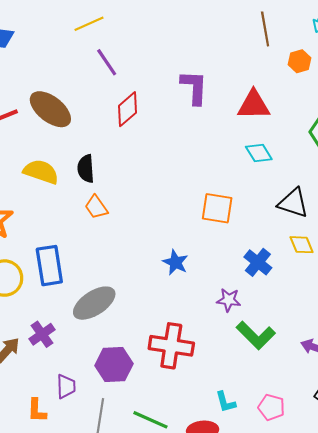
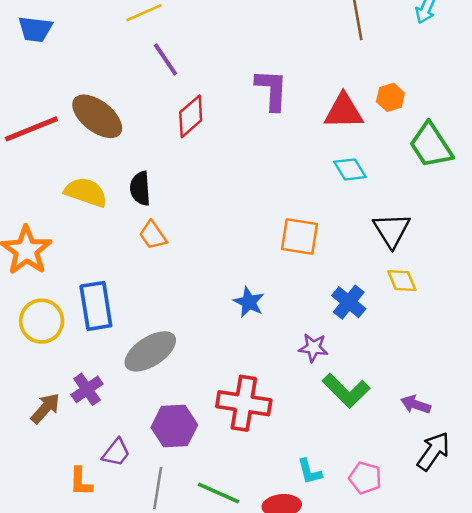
orange hexagon: (299, 61) -> (390, 97), moved
black triangle: (293, 203) -> (392, 230), turned 40
purple trapezoid: (66, 386) -> (116, 453), turned 40

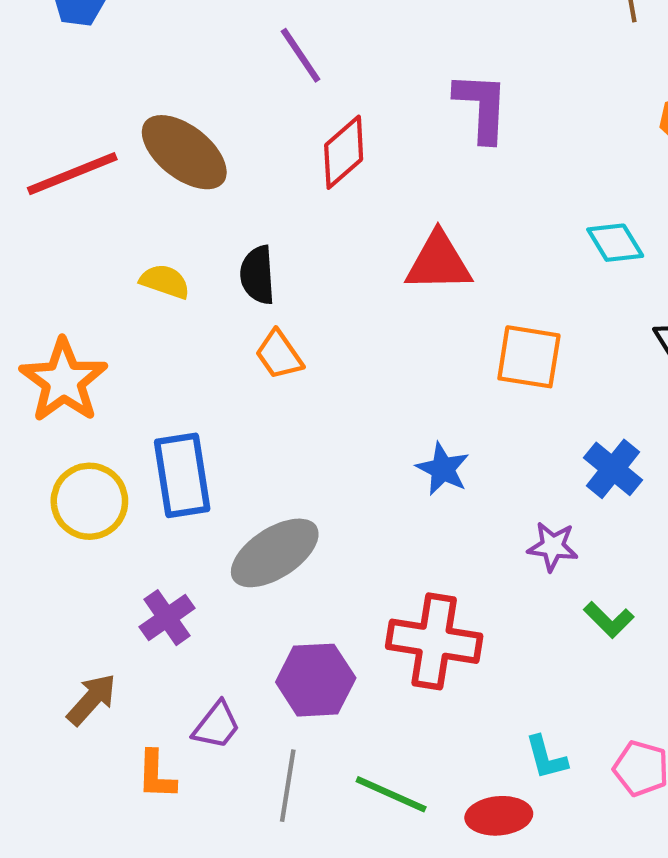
red triangle: (344, 111) -> (438, 262), moved
yellow semicircle: (86, 192) -> (165, 281), size x0.7
green L-shape: (346, 391) -> (609, 620), size x0.6
brown arrow: (45, 408) -> (92, 699), moved

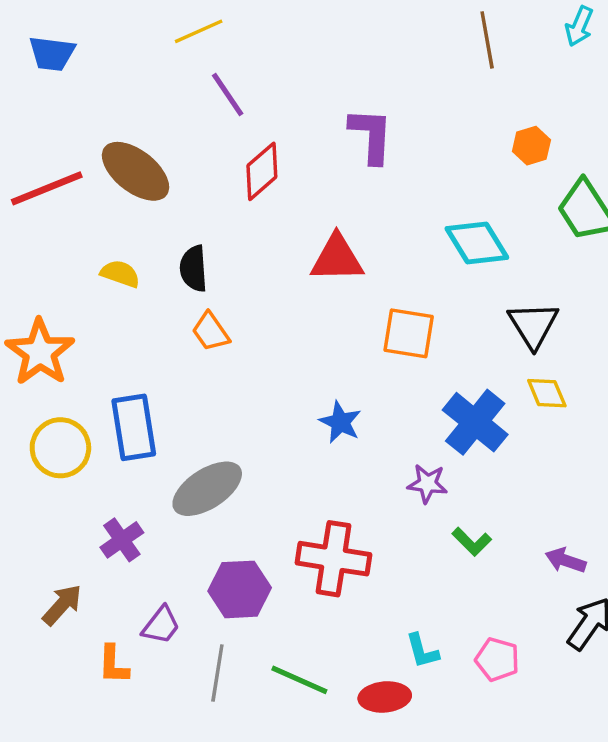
cyan diamond: (615, 243) -> (477, 243), size x1.4
blue cross: (613, 469) -> (475, 422), size x1.4

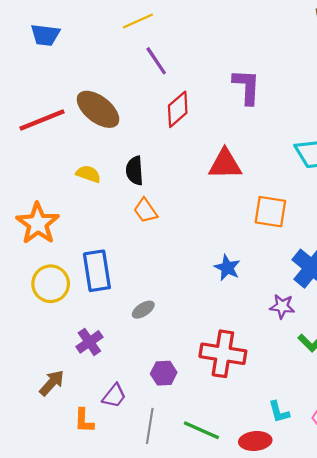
gray ellipse: (207, 489) -> (143, 310), size x0.5
purple hexagon: (240, 589) -> (164, 373), size x0.7

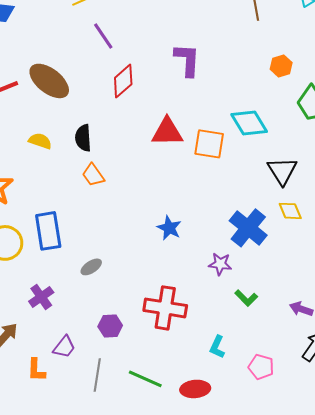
orange square: (270, 212) -> (209, 144), moved
cyan L-shape: (279, 412) -> (217, 347), moved, turned 40

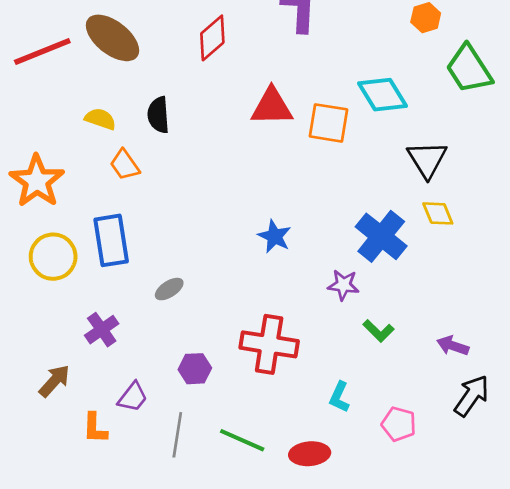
orange trapezoid: (93, 175) -> (125, 165), moved

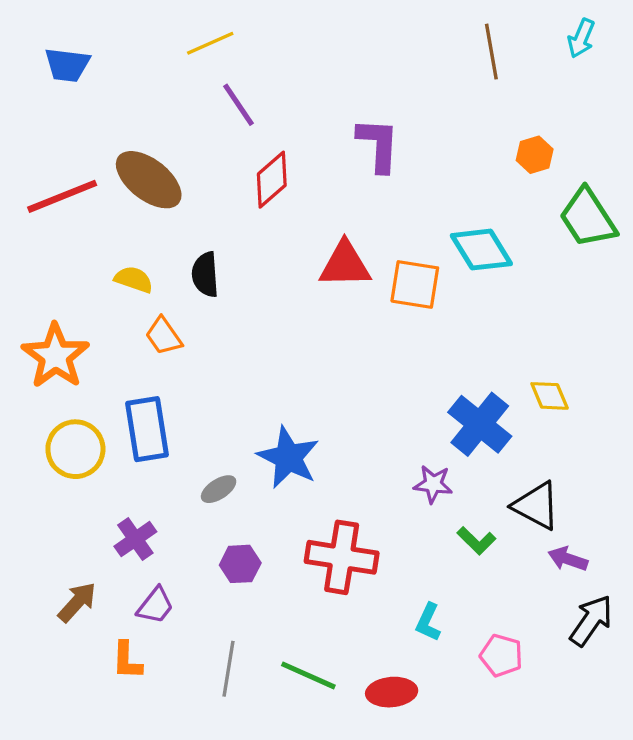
black triangle: (427, 159) -> (536, 506), moved, turned -30
blue star: (274, 236) -> (288, 457), moved, size x1.5
purple hexagon: (195, 369) -> (240, 564), moved
purple trapezoid: (133, 397) -> (155, 606), moved

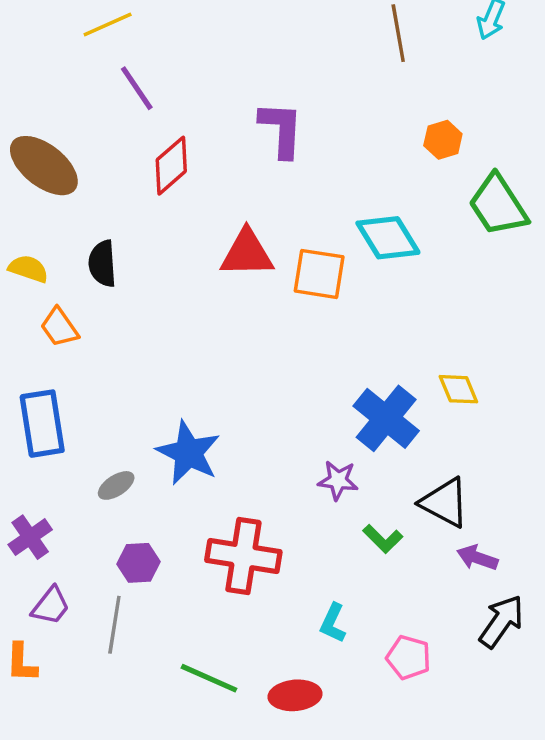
gray line: (229, 669) -> (114, 625), moved

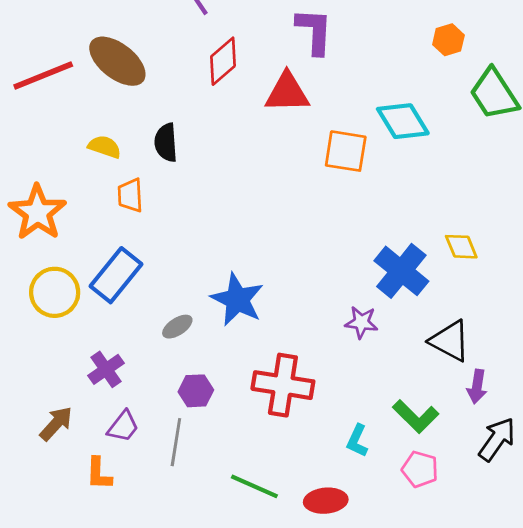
red triangle: (247, 253) -> (287, 93), moved
orange trapezoid: (59, 327) -> (130, 195), turned 32
blue rectangle: (42, 424) -> (116, 275), turned 48
green L-shape: (383, 539) -> (416, 416), moved, size x1.4
purple arrow: (477, 558) -> (477, 386), turned -100

